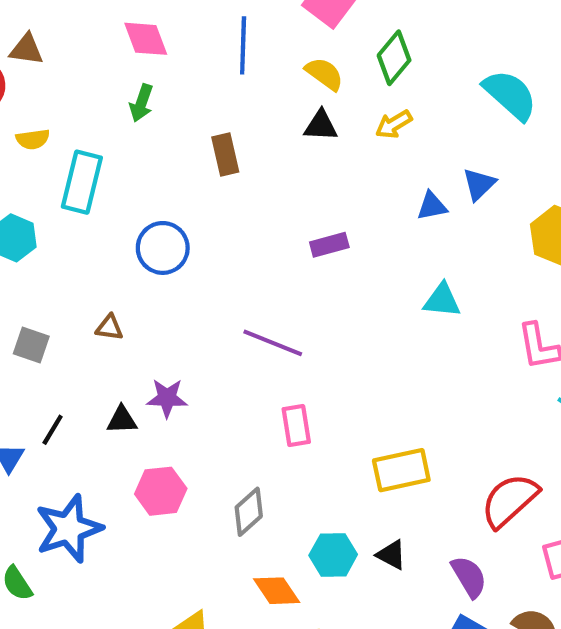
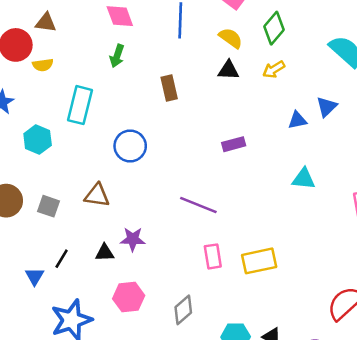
yellow semicircle: (33, 139) -> (43, 65), moved
brown triangle: (109, 328) -> (97, 195), size x1.5
yellow rectangle: (401, 470) -> (259, 261), moved

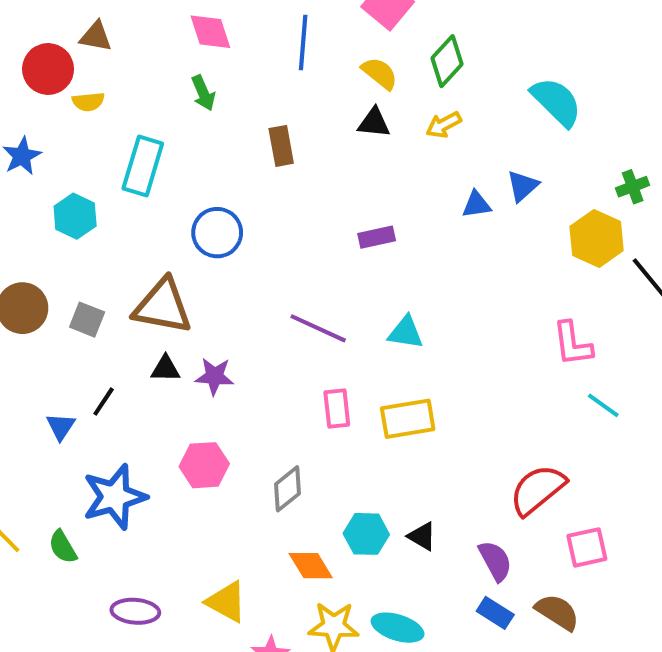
green arrow: (117, 56) -> (203, 93), turned -45
cyan triangle: (304, 179) -> (406, 332), moved
brown triangle: (97, 195) -> (163, 306), size x1.5
black triangle: (105, 253) -> (165, 369), moved

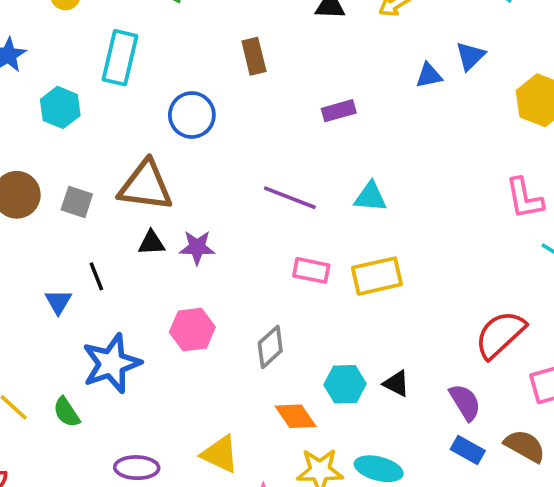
brown rectangle: (281, 146) -> (254, 56), moved
black line: (104, 402) -> (96, 276), turned -52
pink rectangle: (337, 408) -> (311, 270), turned -69

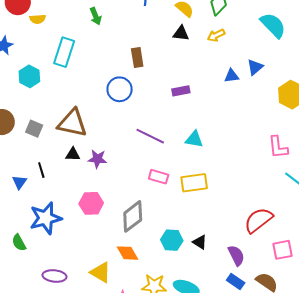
blue circle: (192, 115) -> (120, 89), moved
gray diamond: (270, 347) -> (133, 216), size x1.4
orange diamond: (296, 416) -> (128, 253), moved

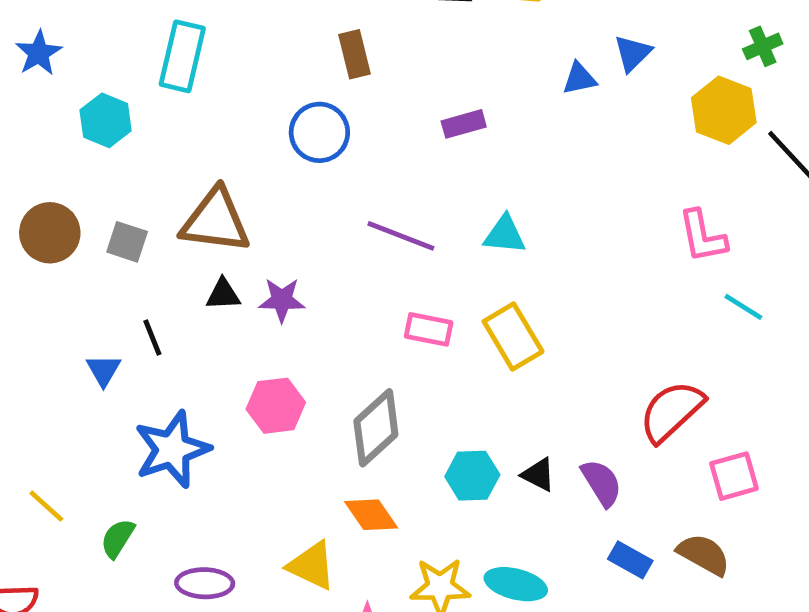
yellow rectangle: (194, 183) -> (513, 336), turned 72
green semicircle: (19, 243) -> (118, 538), moved, turned 66
purple semicircle: (236, 255) -> (602, 483), moved

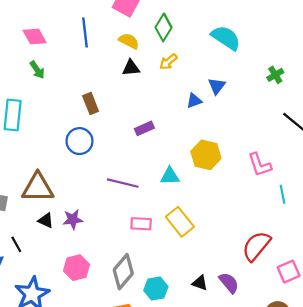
yellow hexagon: (724, 110) -> (206, 155), moved
black triangle: (223, 294) -> (46, 220), turned 35
cyan line: (743, 307) -> (283, 194), turned 54
cyan hexagon: (472, 476) -> (156, 288), moved

